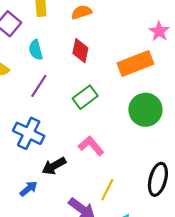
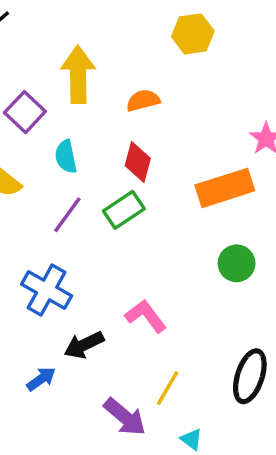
green rectangle: (85, 97) -> (124, 210), moved
green circle: (146, 110) -> (237, 263), size x0.7

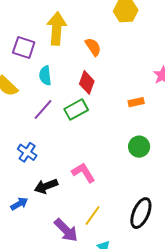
orange semicircle: (143, 100) -> (93, 47), turned 66
purple square: (25, 112) -> (24, 48), turned -30
orange rectangle: (225, 188) -> (136, 102), size x0.5
blue cross: (47, 290) -> (27, 152), size x0.7

